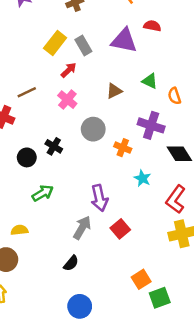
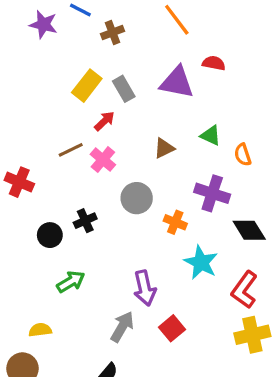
brown line: (27, 92) -> (71, 150), moved
black cross: (54, 146) -> (85, 221), turned 35
cyan star: (142, 178) -> (201, 262), size x1.5

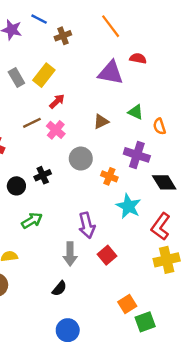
gray rectangle: (124, 89) -> (16, 77), moved
gray arrow: (122, 327) -> (70, 254), turned 150

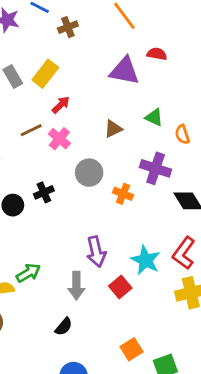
cyan star: (128, 206) -> (146, 260), moved
green arrow: (32, 221) -> (28, 273), moved
orange square: (127, 304) -> (131, 349), moved

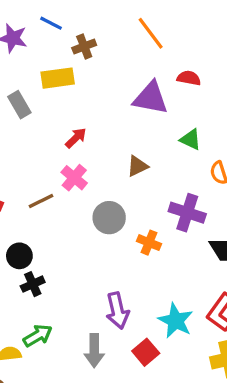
yellow rectangle: (45, 74) -> (58, 78), moved, turned 44
green triangle: (154, 117) -> (191, 140), moved
brown line: (31, 130) -> (41, 201), moved
black cross: (44, 192) -> (33, 284), moved

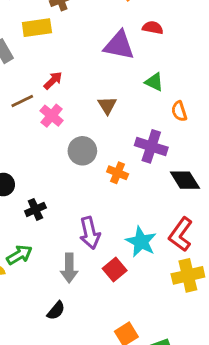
brown triangle: (137, 166) -> (107, 105), turned -36
brown line: (41, 201) -> (22, 101), moved
black cross: (33, 284) -> (35, 209), moved

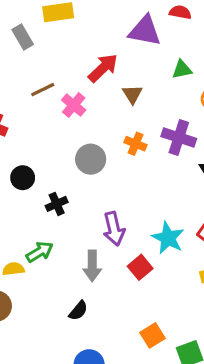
red arrow: (53, 80) -> (103, 68), moved, size x1.5
green triangle: (154, 82) -> (182, 69), turned -36
gray circle: (82, 151) -> (91, 159), moved
orange cross: (118, 173) -> (135, 144), moved

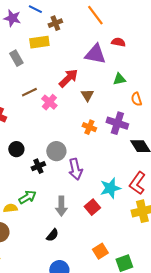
gray circle: (91, 159) -> (56, 151), moved
purple arrow: (114, 229) -> (75, 169), moved
cyan star: (168, 238) -> (110, 188), turned 30

